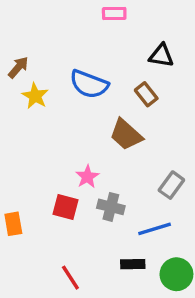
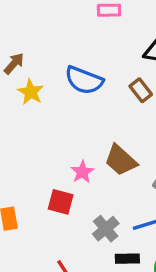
brown trapezoid: (126, 135) -> (121, 160), moved
gray cross: (111, 207) -> (106, 229), moved, turned 36

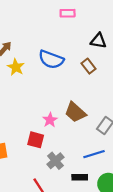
gray cross: (106, 229) -> (55, 161), moved

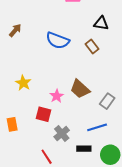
yellow star: (16, 67) -> (23, 83), moved

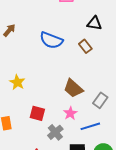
pink star: (57, 96) -> (70, 113), moved

